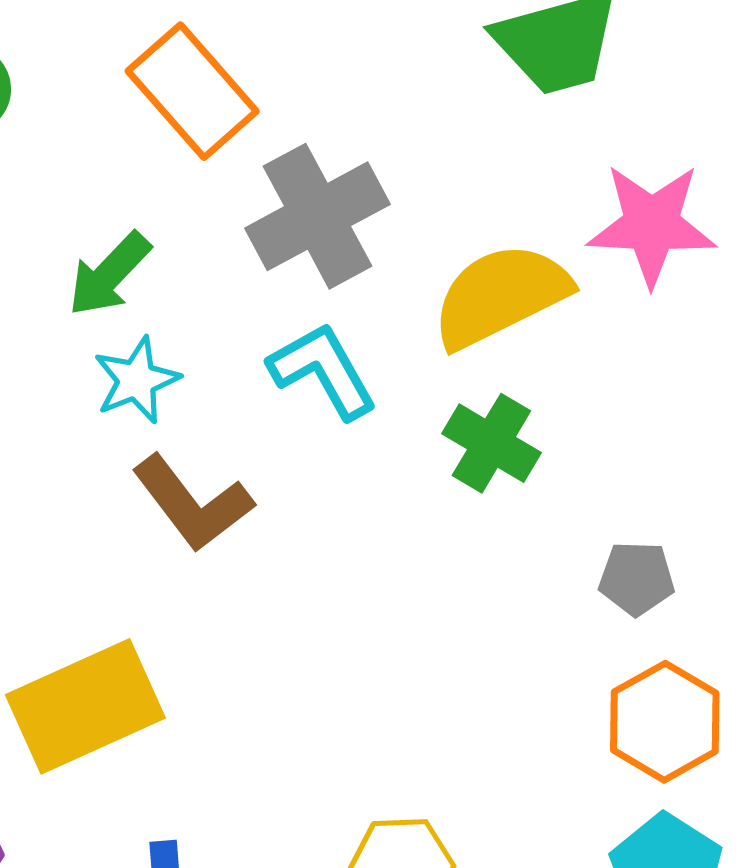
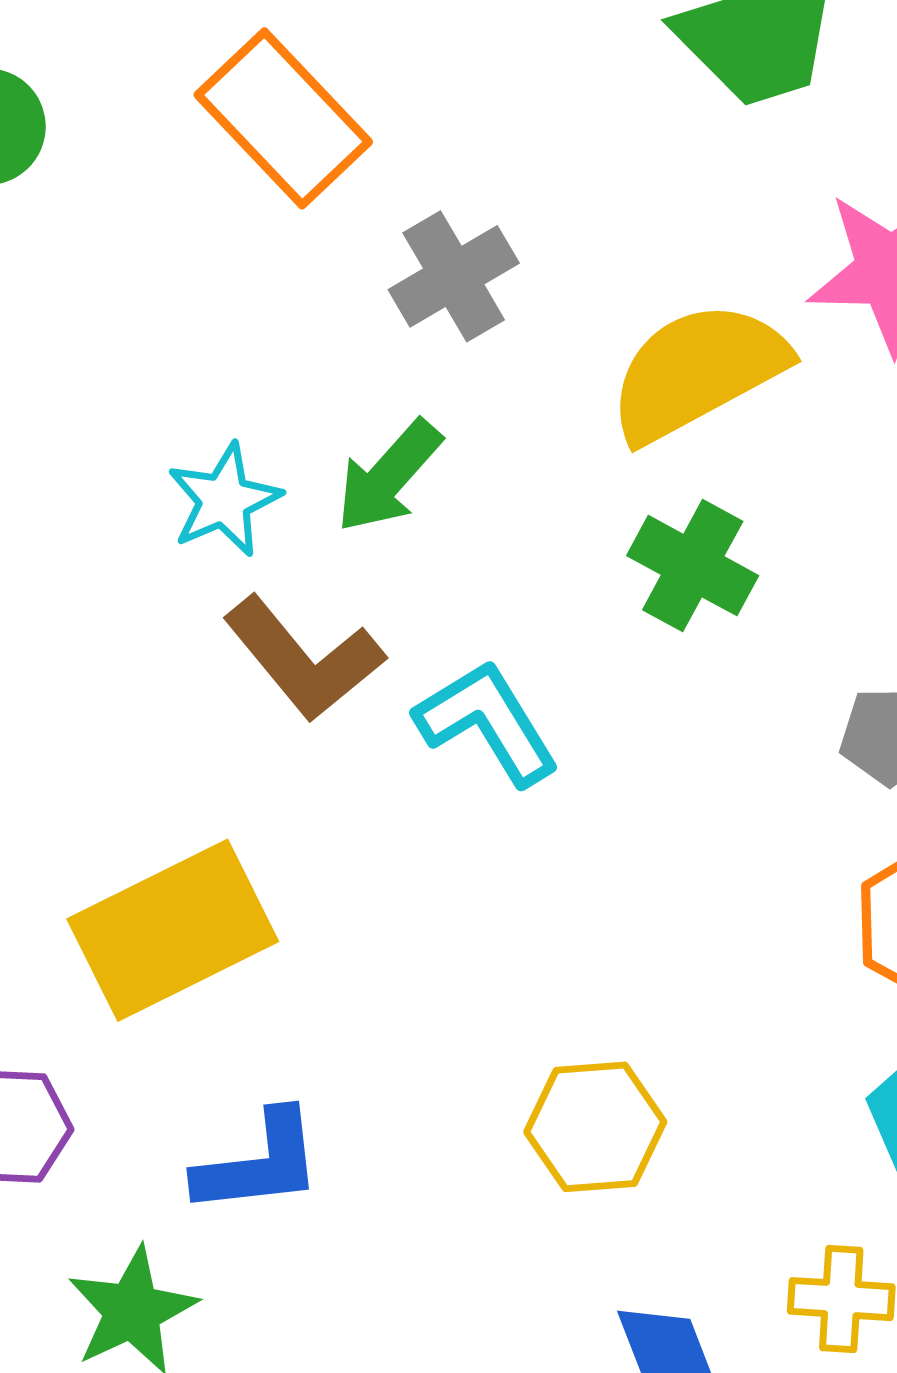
gray cross: (318, 216) -> (454, 276), size x0.7
green arrow: (109, 274) -> (389, 476), moved
cyan L-shape: (323, 371) -> (487, 723), moved

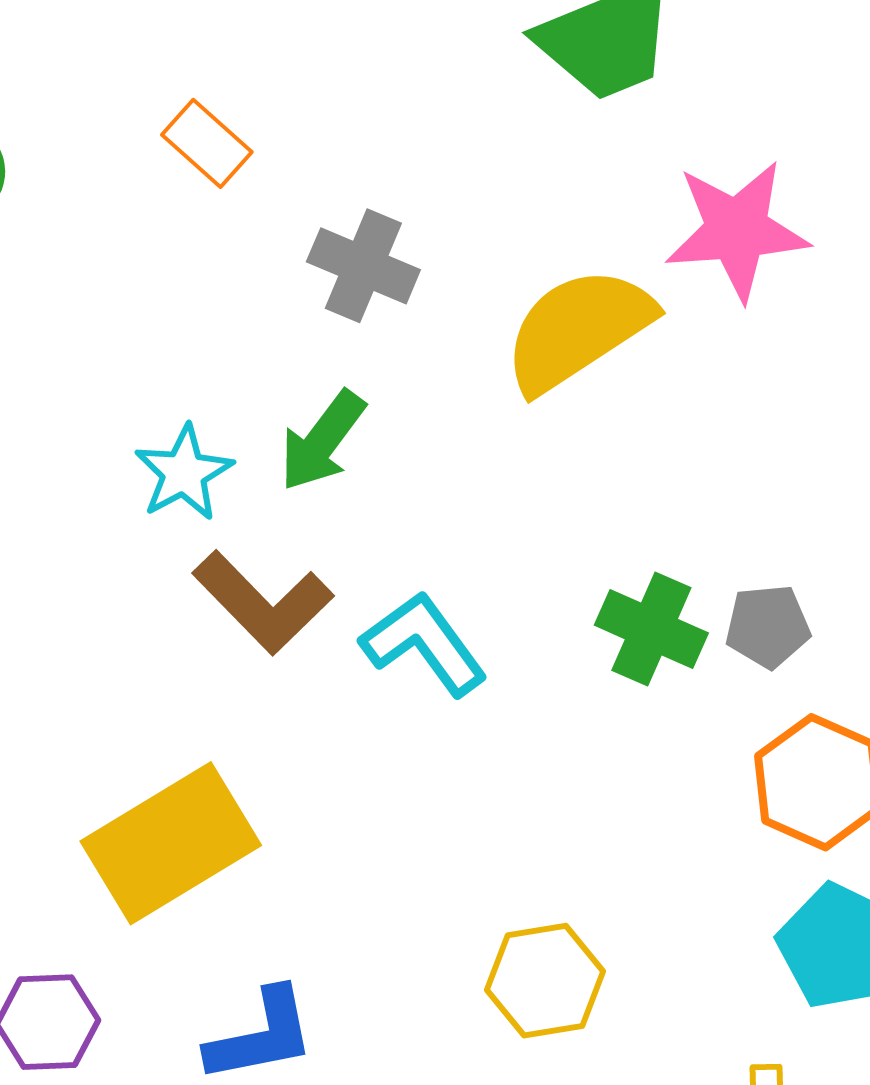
orange rectangle: (283, 118) -> (207, 143), size x0.6
gray cross: (454, 276) -> (363, 266), turned -32
green cross: (693, 566) -> (651, 629), moved

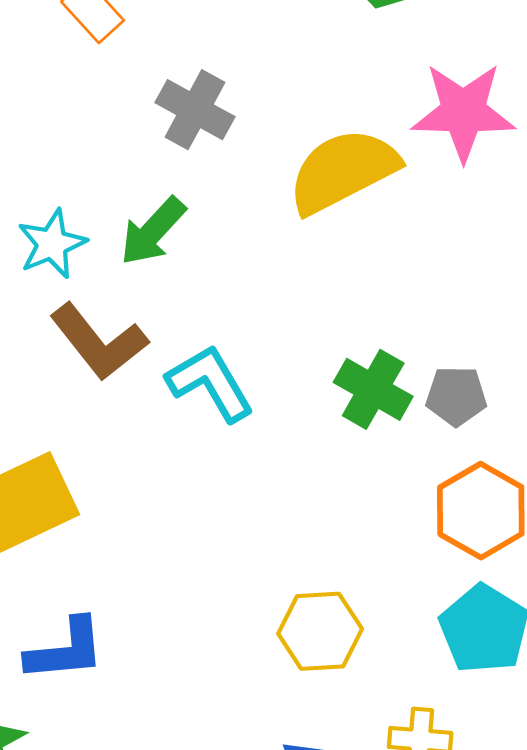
yellow hexagon: (545, 981) -> (320, 631), moved

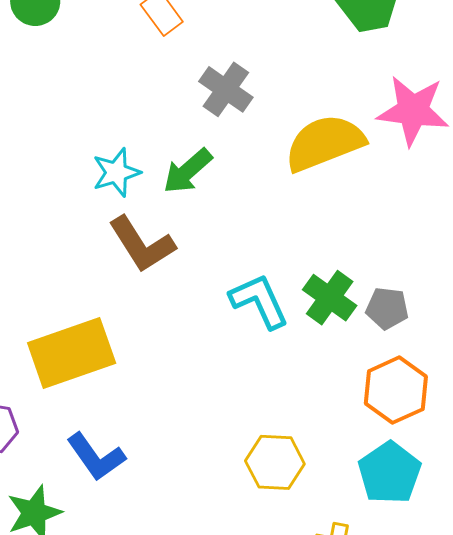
cyan L-shape: (210, 383) -> (259, 301), moved
blue L-shape: (65, 650) -> (96, 457), turned 54

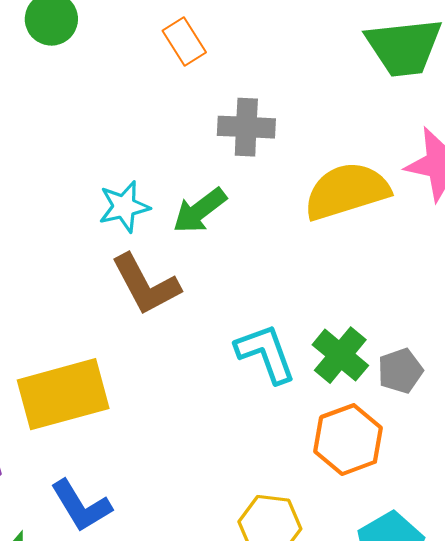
gray cross: (226, 89) -> (246, 127), turned -36
gray pentagon: (387, 308) -> (400, 371), turned -30
orange hexagon: (396, 390) -> (348, 440), moved

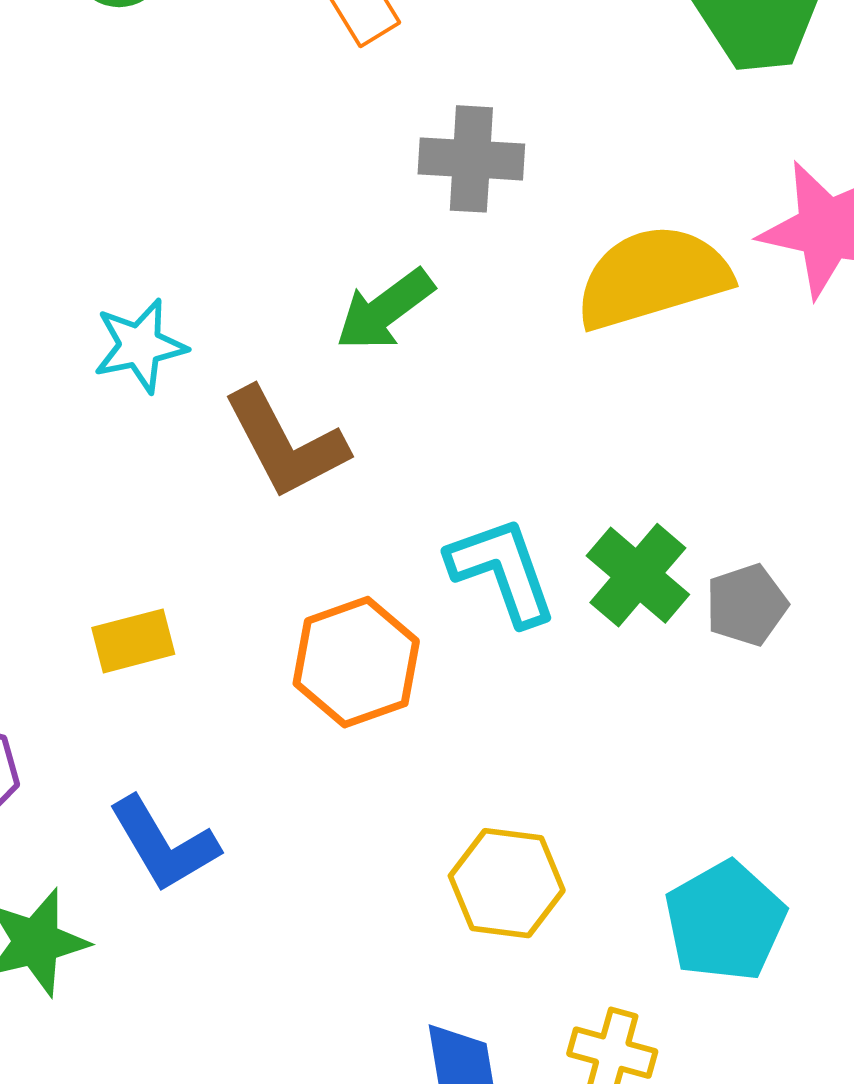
cyan star: (124, 207) -> (140, 346), moved
yellow rectangle: (63, 394) -> (133, 641), size x0.5
orange hexagon: (348, 440) -> (356, 662), moved

